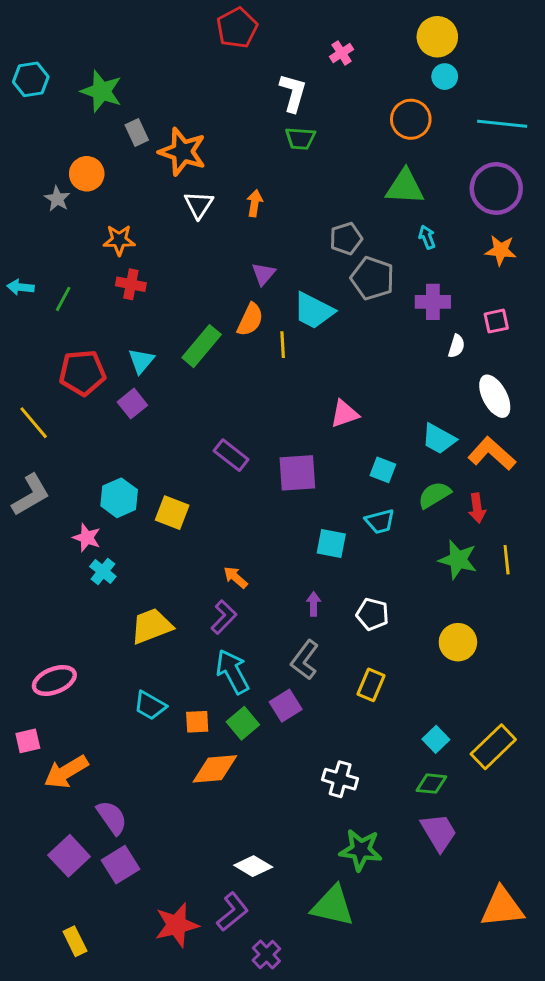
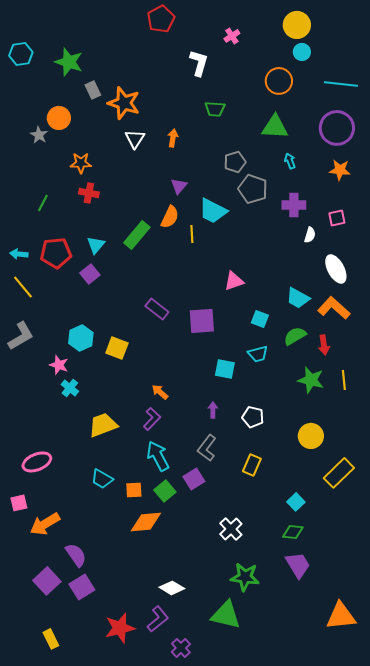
green trapezoid: (300, 138) -> (215, 109), moved
cyan arrow: (20, 287) -> (19, 254), moved
yellow rectangle: (493, 747) -> (339, 473), moved
white cross: (340, 779) -> (231, 529), turned 30

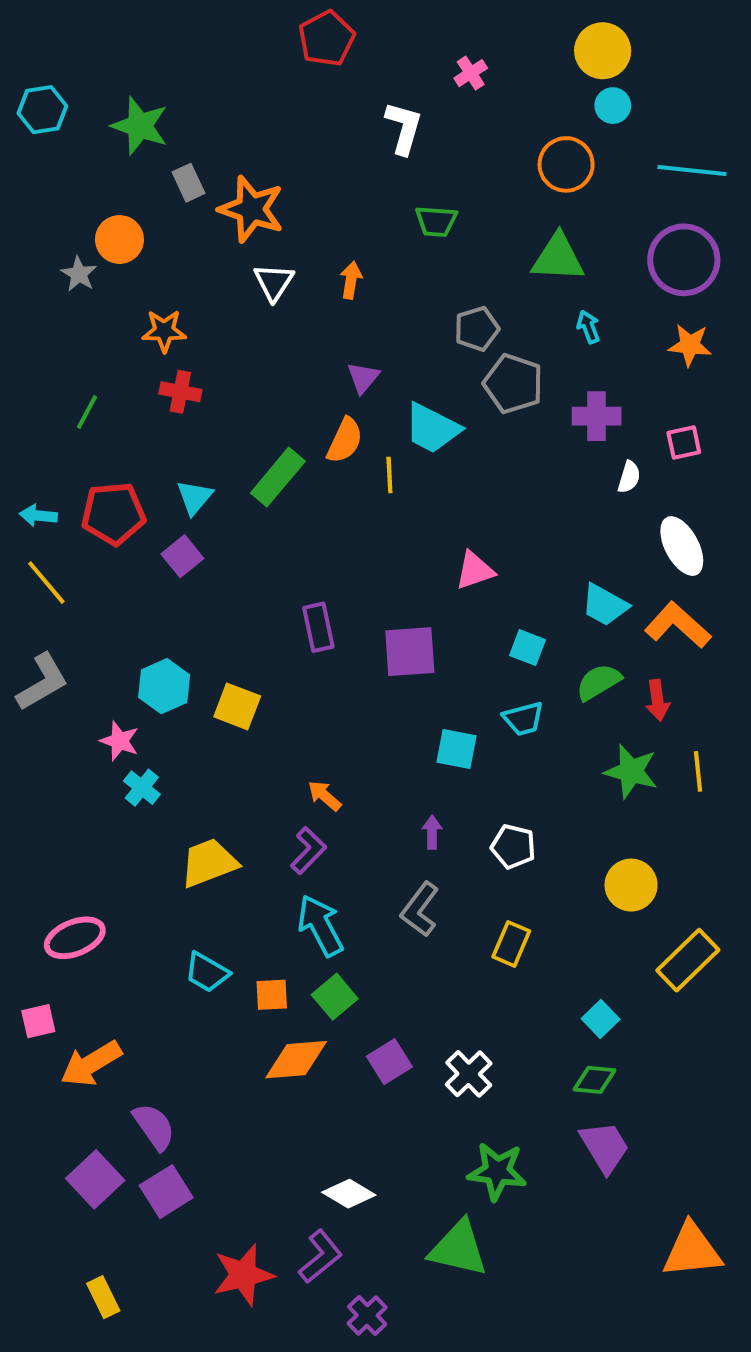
purple rectangle: (157, 309) -> (318, 627), turned 40
purple square: (194, 479) -> (389, 1062), moved

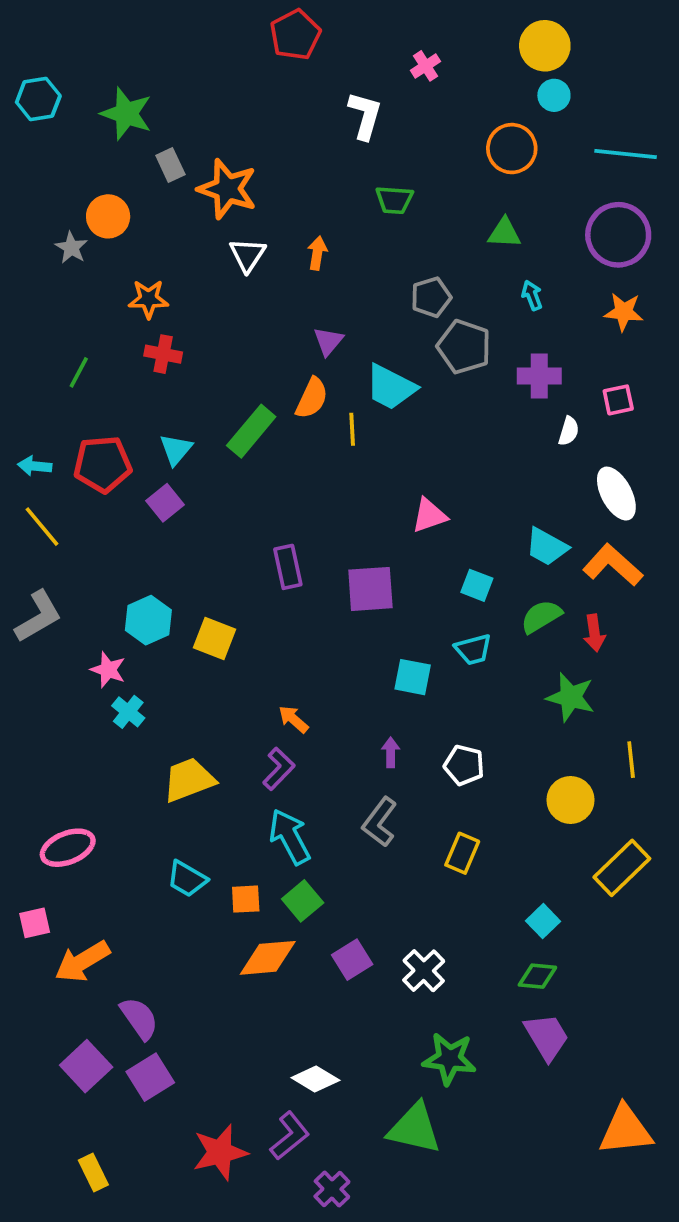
green triangle: (558, 258) -> (504, 233), size x0.7
yellow line: (698, 771) -> (631, 760), moved

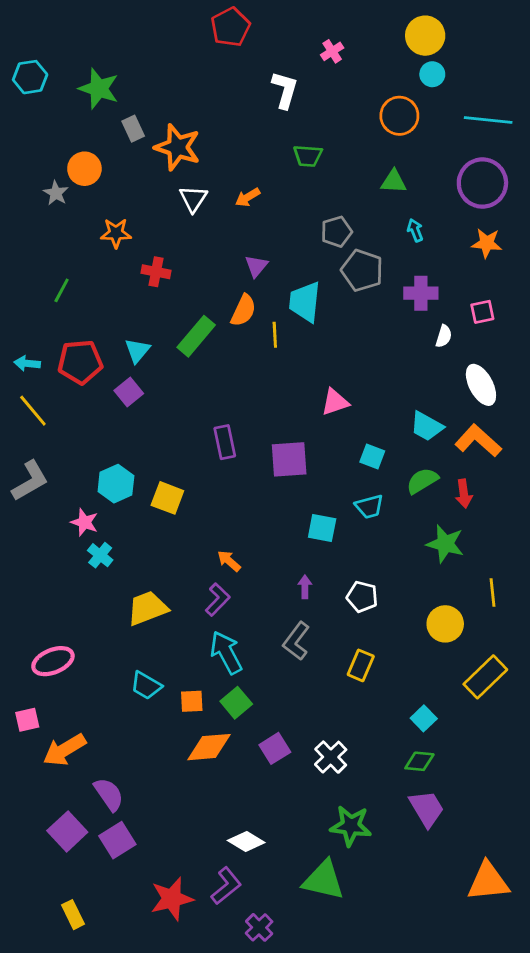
orange arrow: (317, 253) -> (248, 197), turned -130
red cross: (163, 354) -> (156, 272), moved
cyan trapezoid: (391, 387) -> (305, 302), turned 69

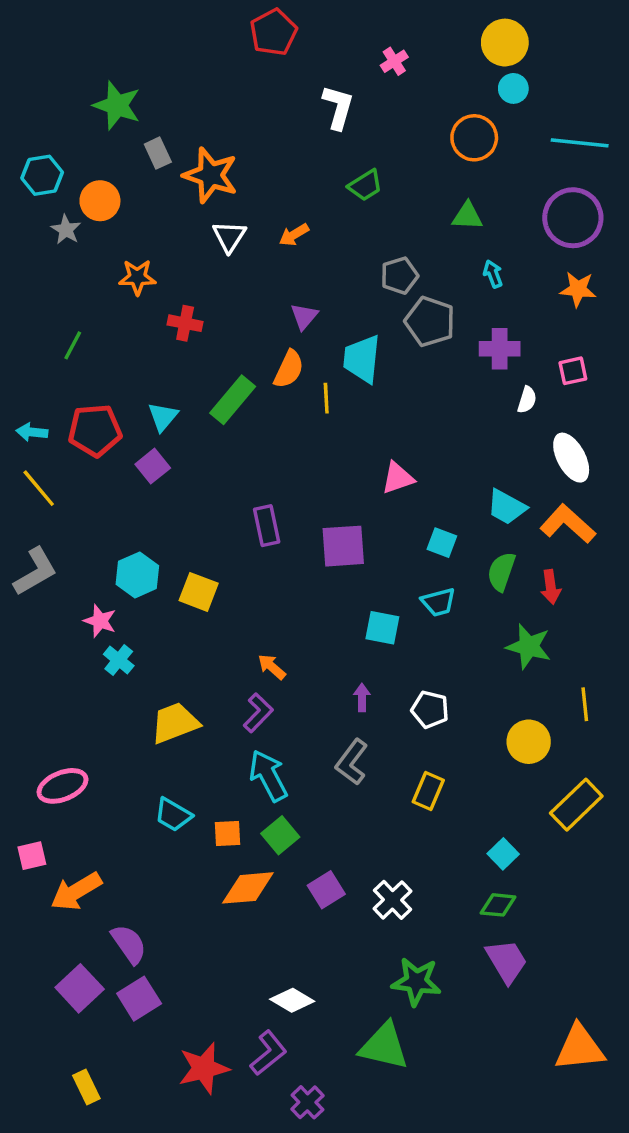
cyan hexagon: (30, 77) -> (42, 175), moved
green trapezoid: (308, 156) -> (365, 185), turned -36
green semicircle: (422, 481) -> (501, 572), turned -40

